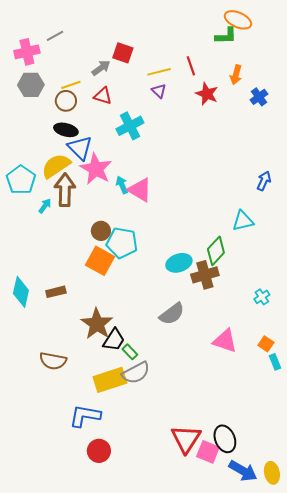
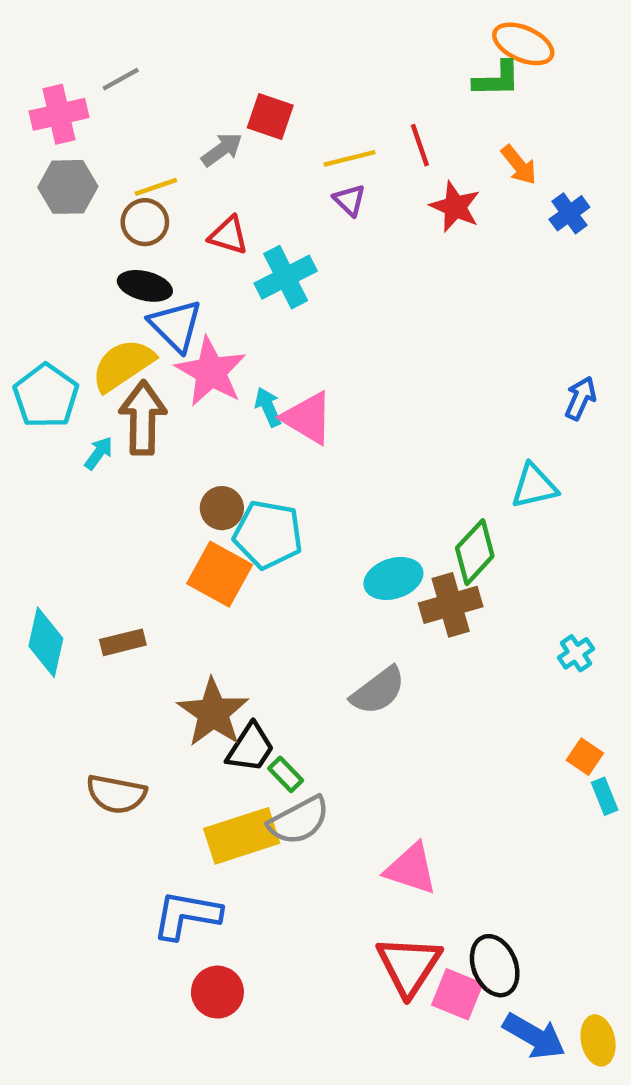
orange arrow: (236, 75) -> (519, 165), turned -54
red triangle: (103, 96) -> (228, 235), moved
pink triangle: (225, 341) -> (411, 869), moved

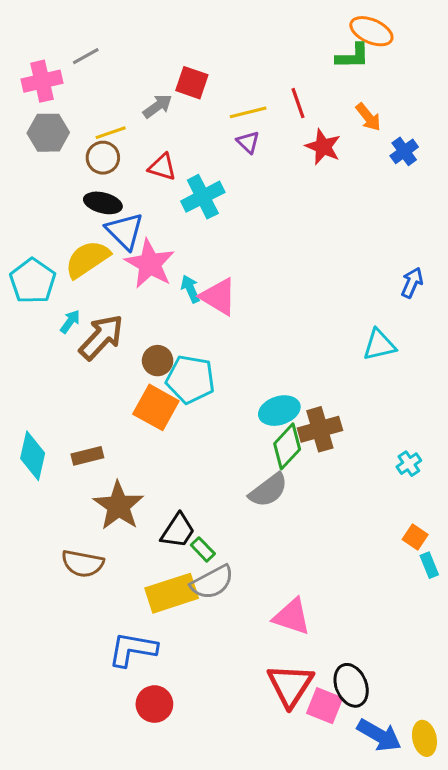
brown arrow: (143, 418) -> (101, 337), moved, turned 42
green diamond: (475, 552) -> (287, 446), moved
brown star: (213, 713) -> (119, 506), moved

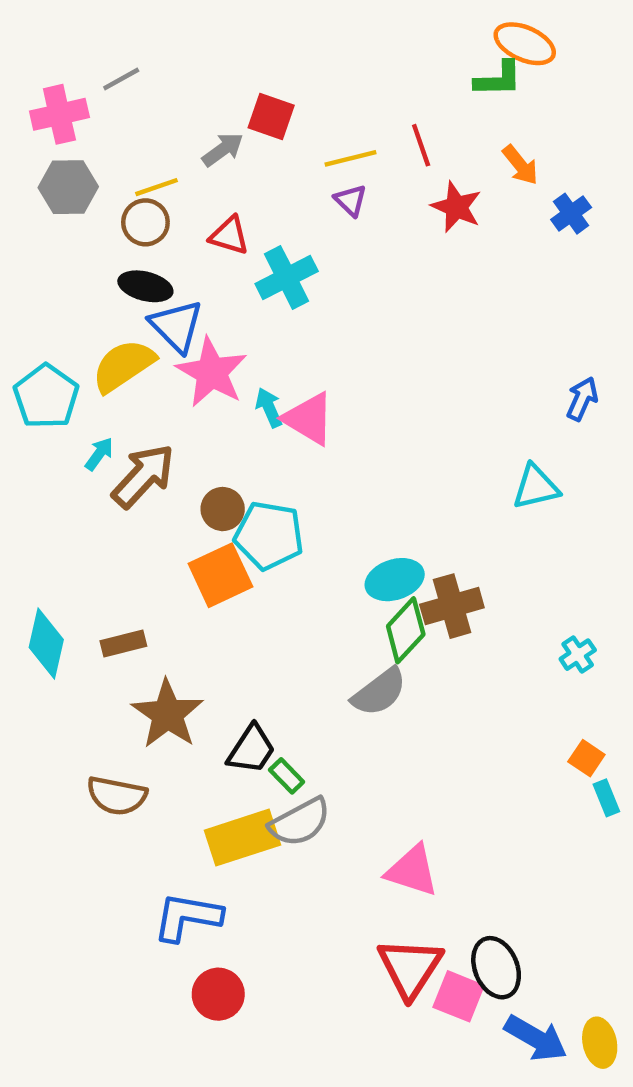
orange square: (156, 407) -> (220, 575), turned 36

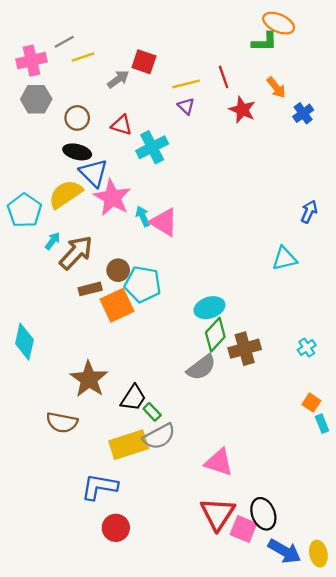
yellow line: (156, 187) -> (83, 57), moved
brown cross: (452, 606) -> (245, 349), moved
brown rectangle: (123, 644) -> (90, 289), moved

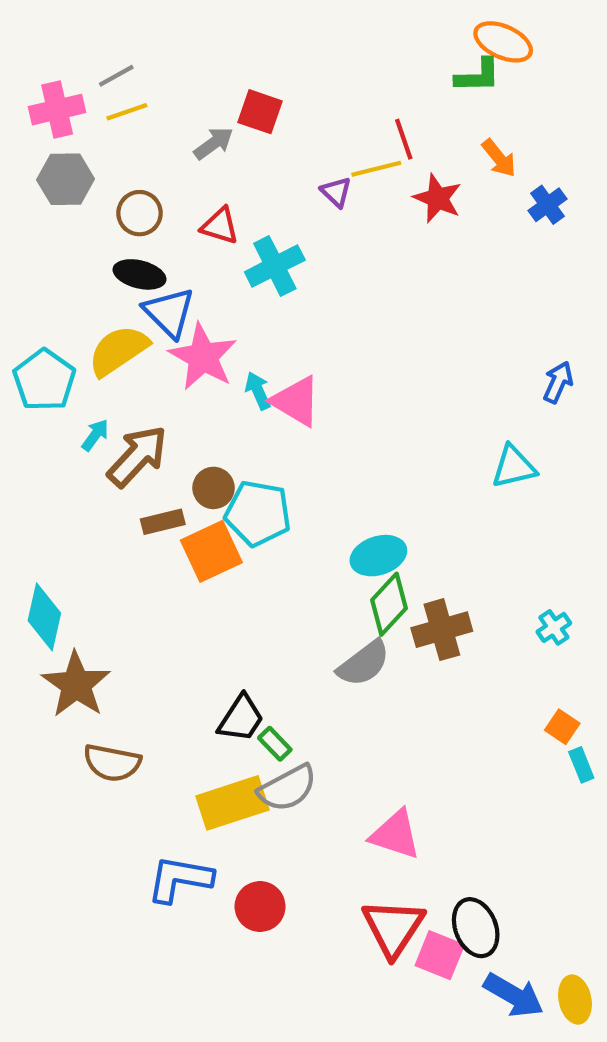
yellow line: (83, 57) -> (127, 112), moved
yellow line: (186, 84) -> (376, 169), moved
brown star: (89, 379) -> (76, 685), moved
red circle: (116, 528) -> (260, 907), moved

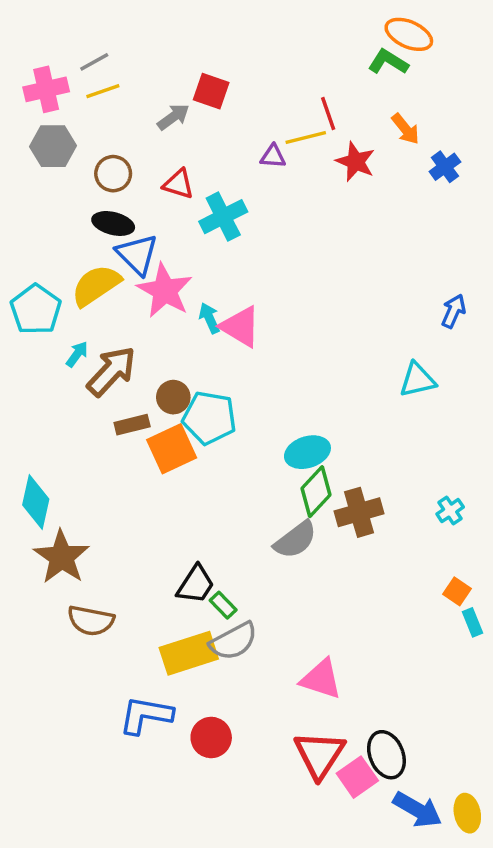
green L-shape: (478, 76) -> (388, 62), turned -147
purple triangle: (336, 192) -> (273, 156), turned -40
pink square: (440, 955) -> (357, 777), turned 33

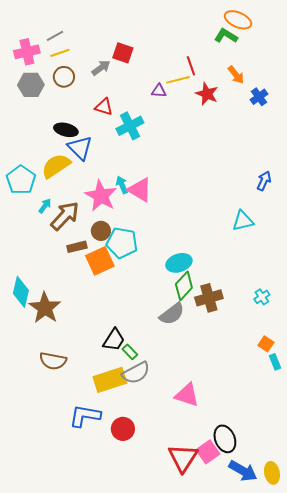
brown circle: (113, 174) -> (64, 77), moved
pink star: (165, 291) -> (101, 196), moved
brown star: (62, 557) -> (45, 308), moved
red triangle: (319, 755) -> (183, 458), moved

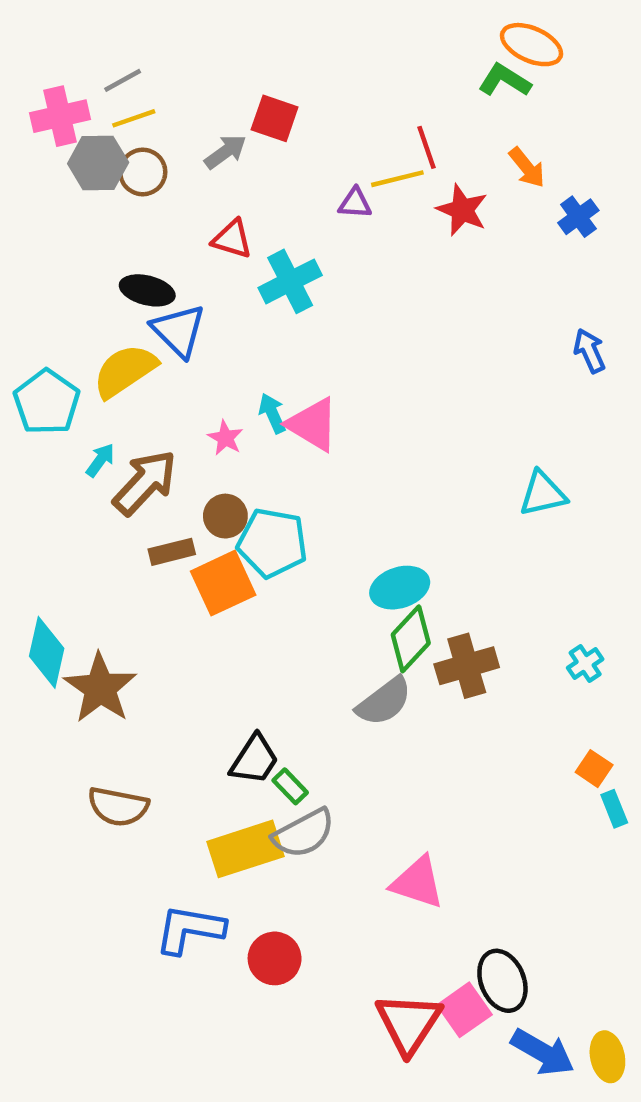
gray hexagon: (31, 85) -> (98, 163), moved
blue arrow: (264, 181) -> (590, 351), moved, turned -48
pink star: (101, 196) -> (225, 438), size x0.5

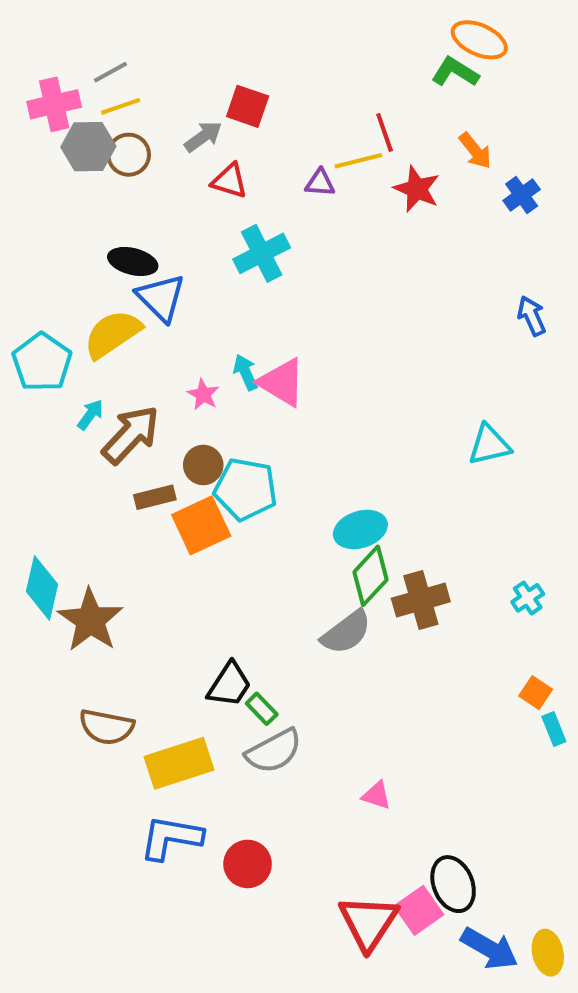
red triangle: (232, 239) -> (229, 181), moved
yellow rectangle: (245, 849) -> (179, 763), moved
pink triangle: (418, 882) -> (377, 795), size x0.6

